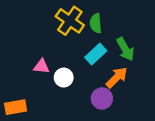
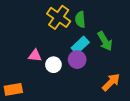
orange arrow: (117, 78) -> (111, 82), moved
purple circle: (102, 98) -> (77, 60), moved

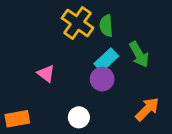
pink triangle: (35, 55) -> (46, 74), turned 32
white circle: (53, 65) -> (79, 117), moved

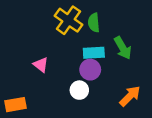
cyan rectangle: (106, 60) -> (94, 53), turned 40
white circle: (79, 117) -> (79, 90), moved

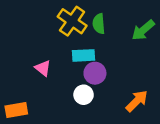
green arrow: (123, 48) -> (143, 30), moved, turned 80
cyan rectangle: (94, 53) -> (84, 55), moved

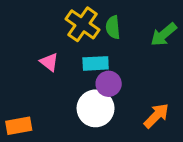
pink triangle: (43, 68) -> (49, 62), moved
white circle: (84, 95) -> (96, 108), size x1.6

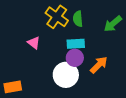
cyan rectangle: (96, 63) -> (76, 44), moved
orange arrow: (156, 116) -> (99, 65), moved

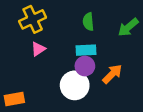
yellow cross: (57, 17) -> (33, 19), moved, turned 30
pink triangle: (34, 43) -> (38, 49), turned 48

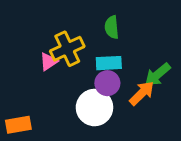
yellow cross: (33, 19) -> (67, 49), moved
green arrow: (128, 27) -> (158, 75), moved

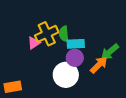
green semicircle: (112, 27) -> (64, 34), moved

